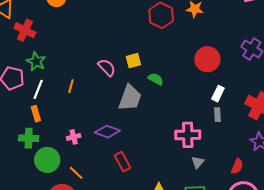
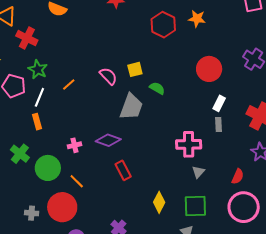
orange line: (71, 86) -> (69, 85), moved, turned 32
green cross: (29, 138) -> (20, 154), moved, turned 36

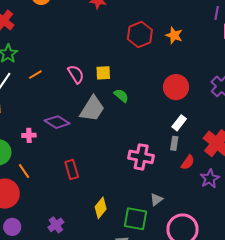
purple diamond: (108, 140) -> (57, 122), moved
gray triangle: (198, 172) -> (156, 199), moved
red semicircle: (238, 176) -> (188, 162), moved

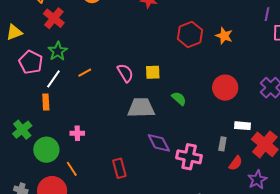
green semicircle: (121, 96) -> (179, 99), moved
gray trapezoid: (92, 109) -> (141, 108), turned -124
purple diamond: (57, 122) -> (159, 143), moved, turned 30
white rectangle: (179, 123) -> (242, 126), moved, turned 56

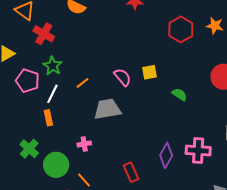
gray trapezoid: (141, 108) -> (107, 109), moved
purple diamond: (159, 143) -> (166, 155), moved, turned 65

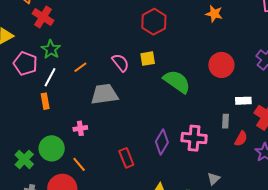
red hexagon: (181, 29) -> (154, 22), moved
green semicircle: (179, 94) -> (177, 82), size x1.8
green cross: (29, 149) -> (24, 159), moved

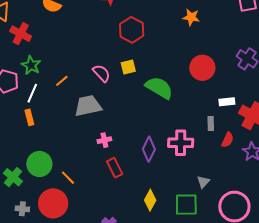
pink cross: (80, 128) -> (104, 140), moved

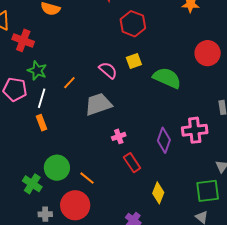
yellow diamond: (150, 200) -> (158, 193), moved

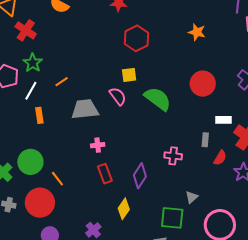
pink semicircle: (108, 70) -> (118, 96), moved
orange rectangle: (42, 123) -> (39, 115), moved
pink cross: (195, 130) -> (173, 156), size x0.7
purple diamond: (164, 140) -> (140, 176), moved

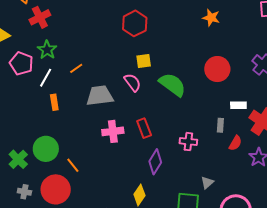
red cross: (26, 30) -> (40, 17), turned 30
red hexagon: (136, 38) -> (135, 23), moved
pink cross: (98, 145) -> (113, 131), size x1.5
red rectangle: (105, 174) -> (144, 128), moved

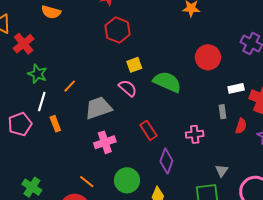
pink pentagon: (21, 63) -> (20, 124), moved, turned -30
pink cross: (113, 131) -> (105, 142), moved
green circle: (46, 149) -> (127, 180), moved

